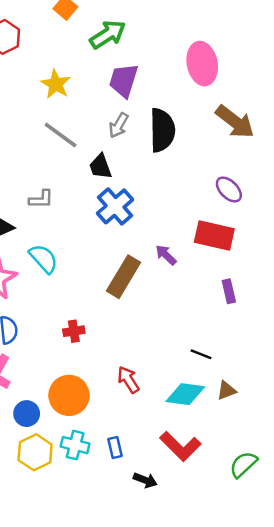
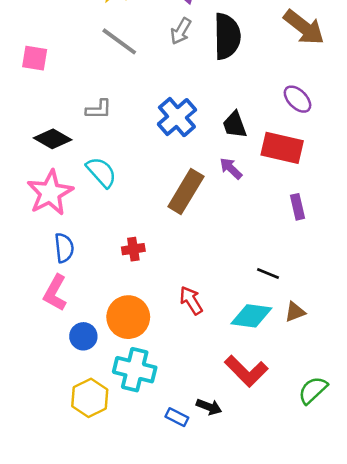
black trapezoid: (100, 166) -> (235, 125), moved
cyan cross: (75, 445) -> (135, 370), size x1.4
blue rectangle: (115, 447) -> (177, 417), moved, turned -50
yellow hexagon: (35, 452) -> (90, 398), moved

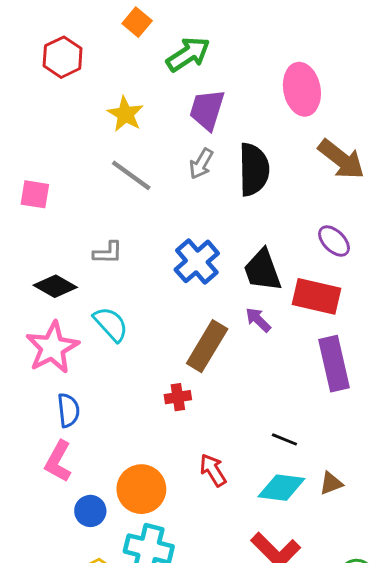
black trapezoid: (235, 125) -> (263, 270), size x1.4
purple rectangle: (297, 207) -> (334, 364), size x1.8
red cross: (133, 249) -> (178, 397), moved
black line: (268, 273) -> (284, 439), moved

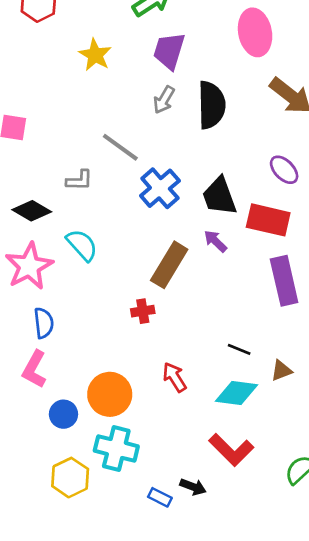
gray line: (131, 175) -> (120, 147), moved
brown triangle: (331, 483) -> (281, 371), moved

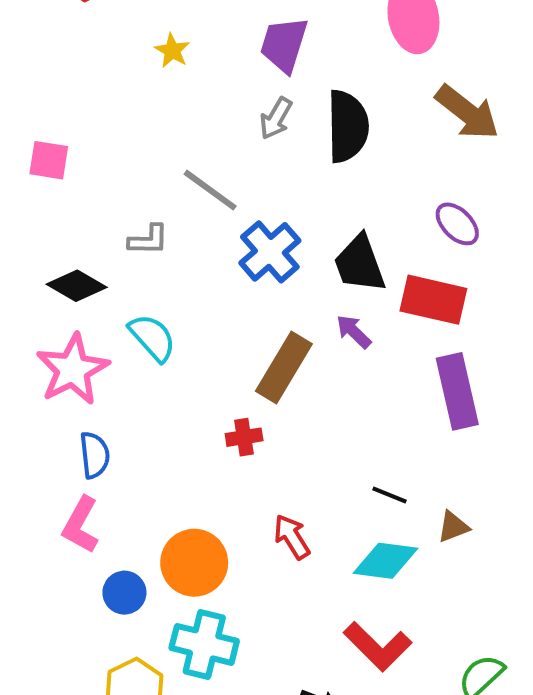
yellow star: (95, 55) -> (172, 51), size x0.7

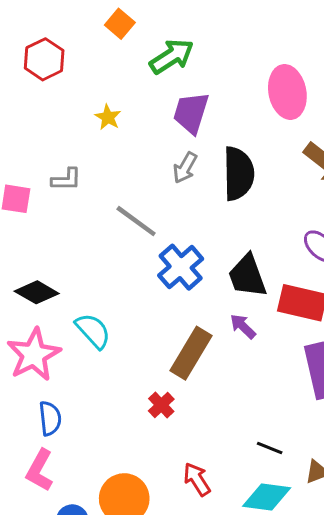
gray L-shape: (148, 240) -> (66, 180), moved
red cross: (244, 437) -> (161, 405), turned -35

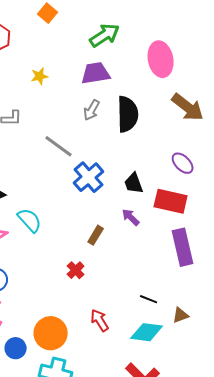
green arrow: (172, 56) -> (105, 35), moved
purple trapezoid: (191, 113) -> (96, 73), turned 64
yellow star: (108, 117) -> (40, 76), turned 30
black trapezoid: (247, 276) -> (134, 183), size x0.7
brown rectangle: (191, 353) -> (96, 235), size x0.6

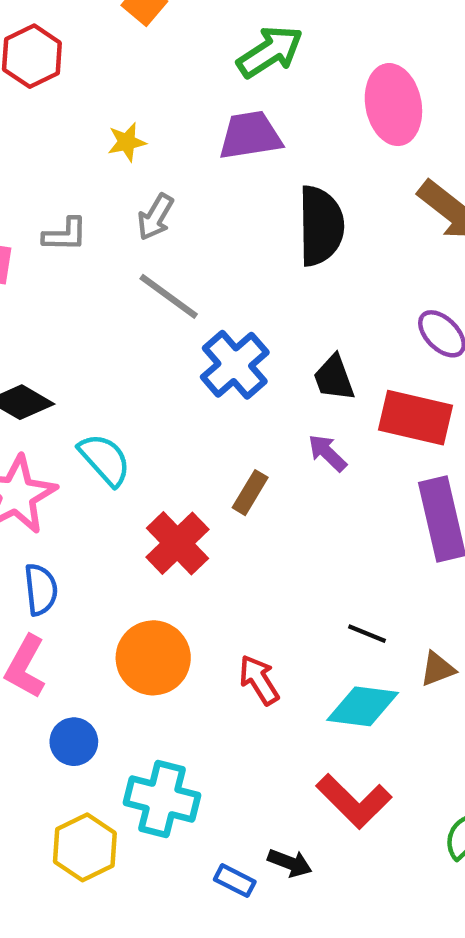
gray arrow: (92, 110) -> (155, 217), moved
red cross: (76, 270) -> (177, 543), moved, size x1.6
orange circle: (51, 333) -> (153, 658), moved

